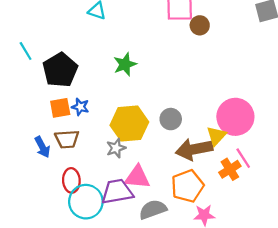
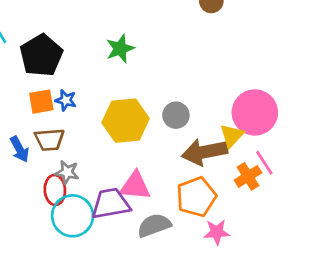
gray star: (116, 148) -> (67, 172), moved, turned 30

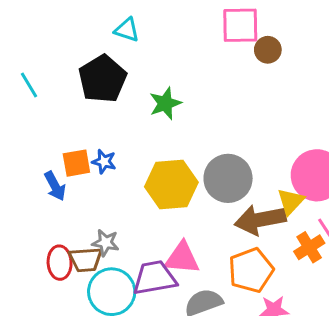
black pentagon: (41, 55) -> (102, 79), moved
gray circle: (176, 115) -> (228, 178), size x1.6
brown trapezoid: (49, 140) -> (86, 260), moved
blue arrow: (20, 149) -> (55, 186), moved
red ellipse: (55, 190) -> (60, 263), moved

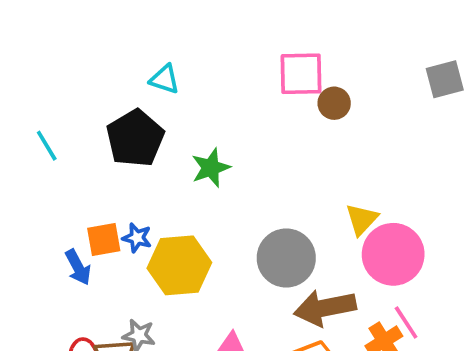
yellow hexagon: (171, 185) -> (179, 265), moved
yellow triangle: (291, 201) -> (362, 219), moved

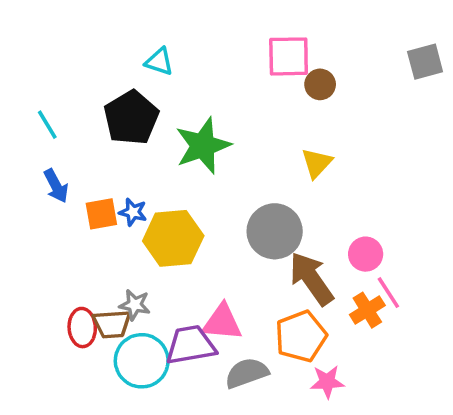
green star: (211, 168) -> (203, 146), size x1.5
yellow triangle: (362, 219) -> (317, 163), moved
pink circle: (393, 254) -> (366, 254), moved, size x0.6
blue arrow: (78, 267) -> (56, 186), moved
brown arrow: (325, 308) -> (311, 279), turned 66

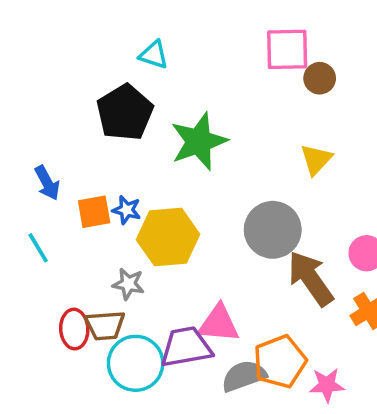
cyan line: (47, 125) -> (38, 248), moved
gray star: (135, 305) -> (128, 284), moved
orange pentagon: (301, 336) -> (280, 362), moved

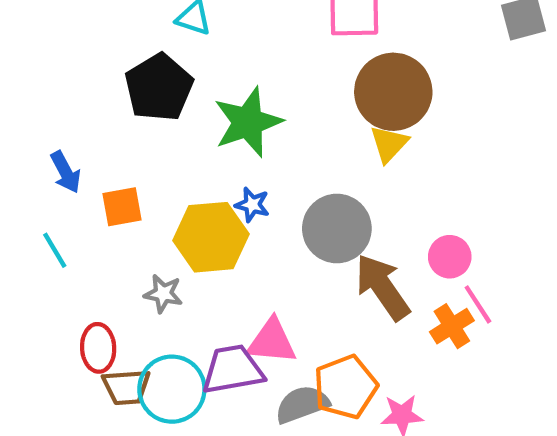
brown circle: (320, 78) -> (393, 92), moved, size x2.0
blue star: (127, 210) -> (252, 205), moved
brown trapezoid: (105, 325) -> (126, 387), moved

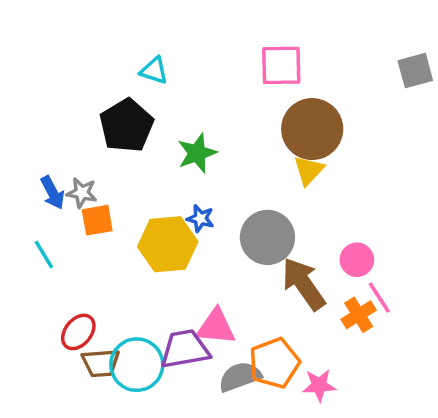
green star: (248, 122) -> (197, 153), size x0.7
gray star: (163, 294) -> (82, 193), moved
red ellipse: (98, 348) -> (78, 332), turned 42

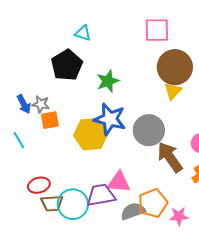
blue star: (200, 218) -> (110, 119), size x2.0
red ellipse: (78, 332) -> (39, 185), turned 35

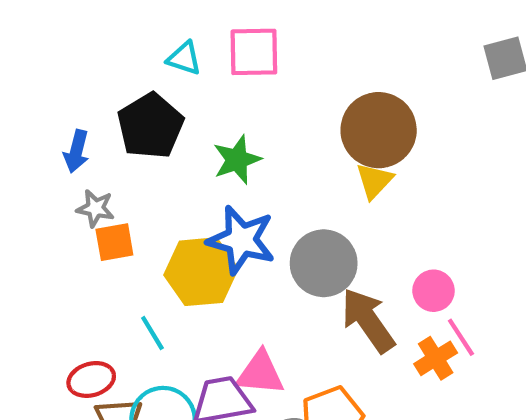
pink square: (157, 30) -> (254, 52), moved
blue arrow: (24, 104) -> (76, 151), moved, turned 42
cyan line: (19, 140) -> (152, 333), moved

